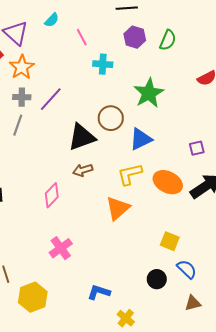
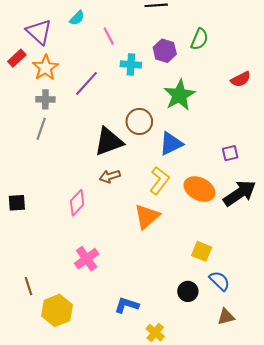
purple hexagon: (135, 37) -> (165, 51), moved
purple line: (51, 99) -> (87, 83), moved
yellow L-shape: (130, 174) -> (159, 181), turned 140

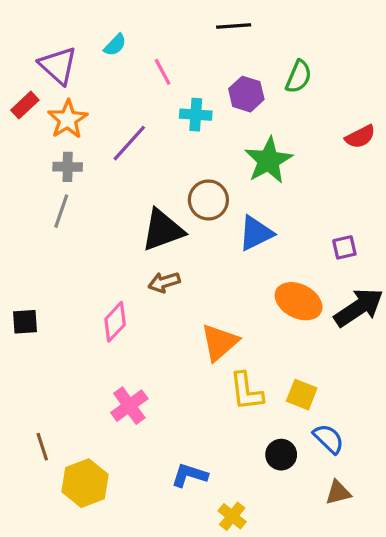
yellow L-shape: (159, 181) -> (246, 391), moved, turned 136

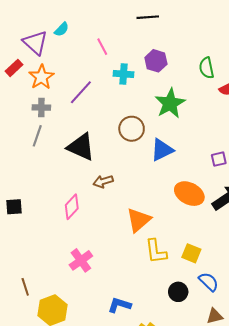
cyan semicircle: (115, 45) -> (62, 29), moved
green semicircle: (299, 77) -> (207, 68), moved, turned 145
black triangle: (163, 230) -> (81, 147), moved, turned 44

